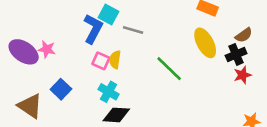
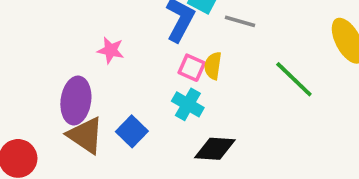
purple ellipse: (24, 52) -> (76, 101), moved, turned 64
blue square: (61, 89) -> (132, 131), moved
cyan cross: (109, 92) -> (188, 104), moved

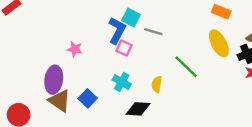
yellow semicircle: (213, 66) -> (157, 84), moved
pink square: (192, 68) -> (124, 48), moved

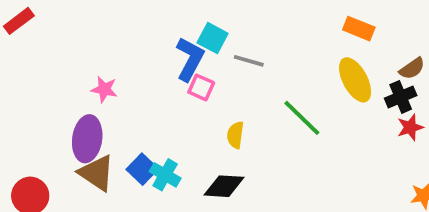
pink star: (75, 49) -> (104, 89), moved
cyan cross: (122, 82) -> (165, 175), moved
yellow semicircle: (157, 84) -> (235, 135), moved

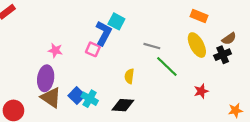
gray line: (249, 61) -> (152, 46), moved
pink square: (201, 87) -> (93, 49), moved
red star: (410, 127) -> (201, 91), moved

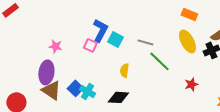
cyan square: (116, 21) -> (115, 39), moved

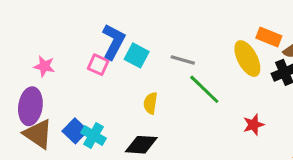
orange rectangle: (189, 14) -> (269, 37), moved

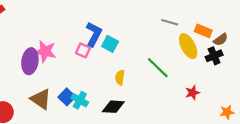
gray line: (183, 60) -> (170, 22), moved
pink star: (44, 66) -> (45, 51), size x1.5
purple ellipse: (30, 106) -> (30, 61), moved

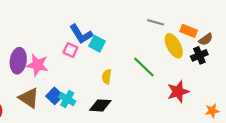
blue L-shape: (94, 34) -> (81, 34), turned 120
pink star: (45, 51) -> (37, 65), moved
red star: (192, 93) -> (178, 92), size x1.5

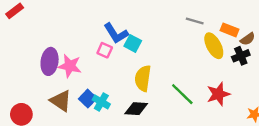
green line: (144, 67) -> (182, 94), moved
yellow semicircle: (107, 77) -> (143, 78), size x1.6

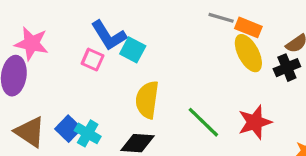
orange rectangle: (230, 30) -> (248, 27), moved
pink star: (70, 66) -> (31, 43), moved

